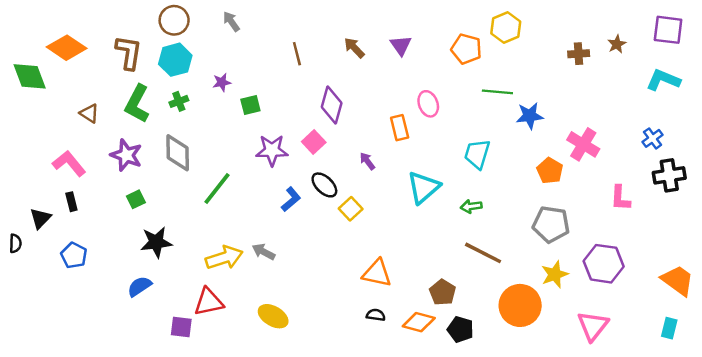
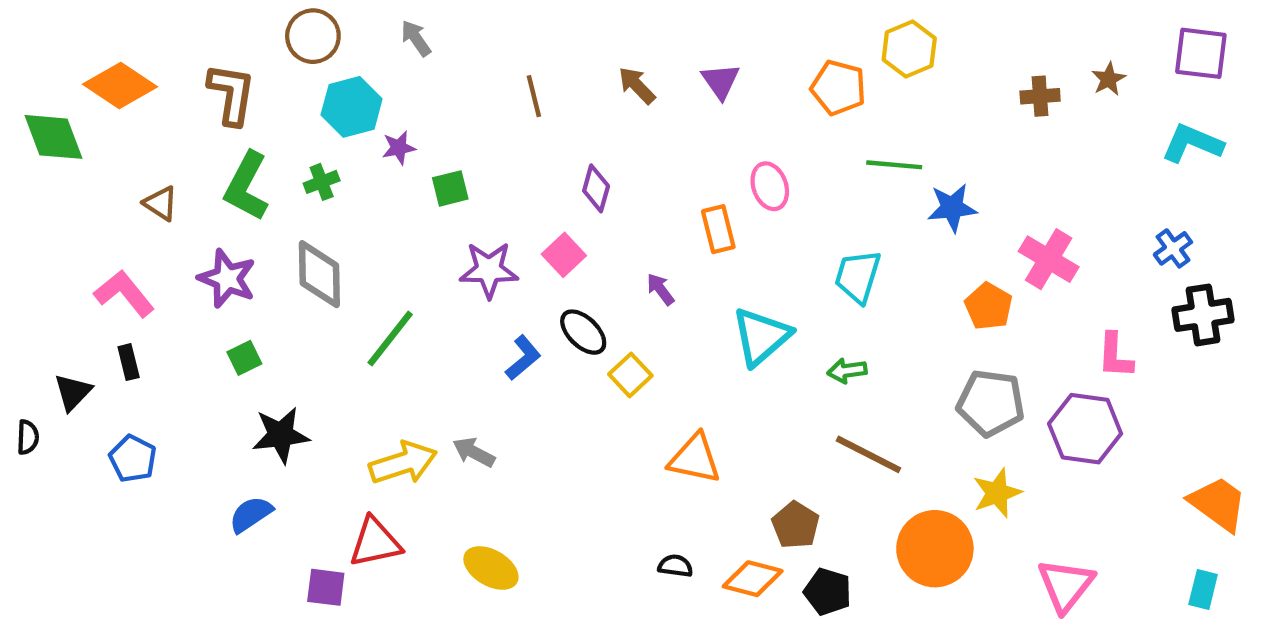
cyan hexagon: (175, 60) -> (352, 107), moved
purple diamond: (332, 105) -> (596, 188), size x0.7
purple hexagon: (604, 264) -> (1085, 429), moved
orange triangle: (377, 273) -> (695, 459), moved

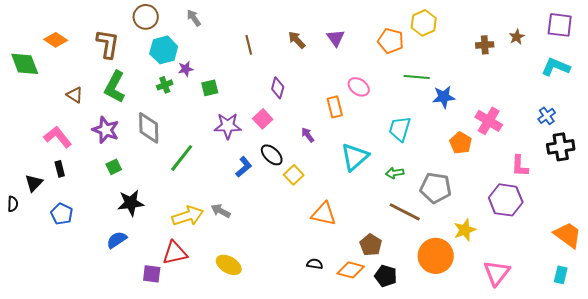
orange diamond: (120, 85) -> (56, 40), size x0.7
green cross: (322, 182) -> (165, 85), moved
pink ellipse: (770, 186) -> (359, 87), turned -35
gray pentagon: (991, 403) -> (436, 188), moved

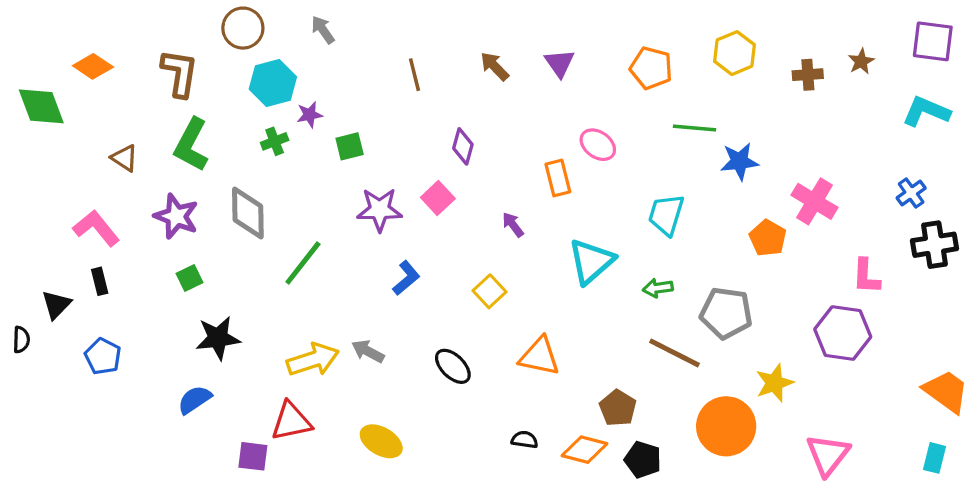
yellow hexagon: (424, 23) -> (734, 53), moved
black ellipse: (272, 155) -> (453, 366), moved

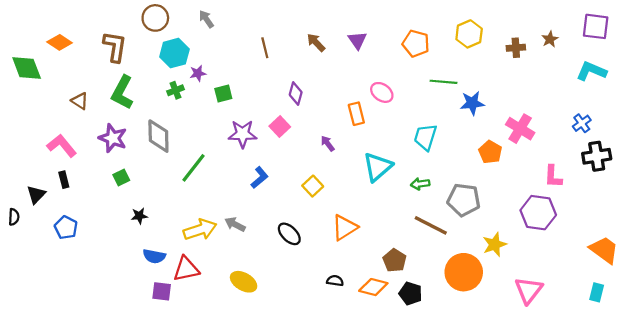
black star: (218, 338) -> (139, 216), size x0.6
orange triangle: (540, 356) -> (345, 227), turned -44
blue semicircle: (195, 400) -> (154, 256), moved, turned -135

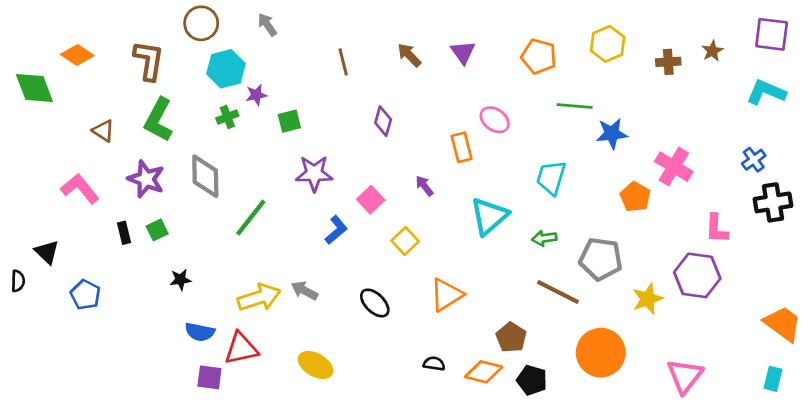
pink square: (280, 126) -> (371, 200), moved
black rectangle: (64, 180) -> (124, 233), moved
black triangle: (36, 195) -> (47, 252), turned -30
yellow star: (495, 245) -> (648, 299), moved

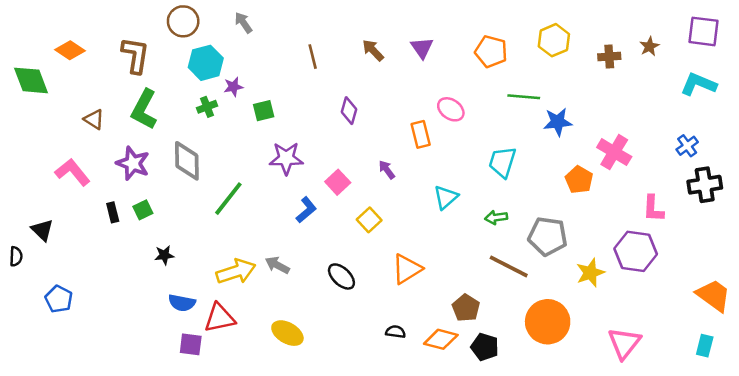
cyan triangle: (489, 216) -> (446, 197), size x0.7
blue pentagon: (85, 295) -> (59, 299), moved

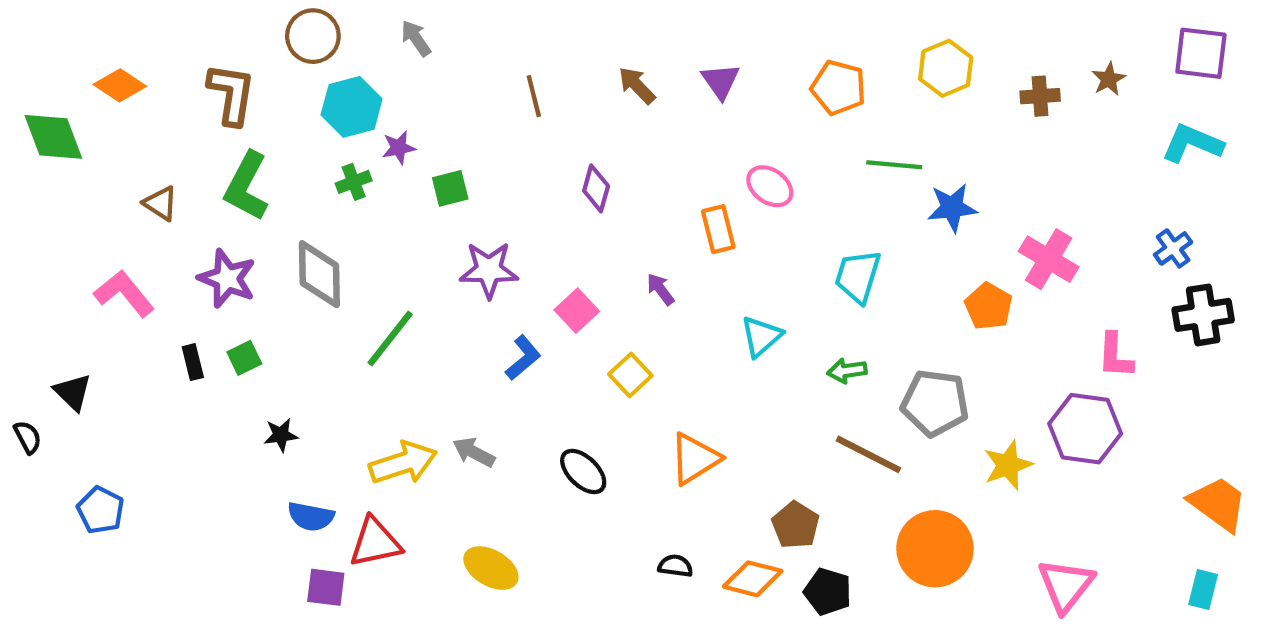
black semicircle: (16, 256) -> (28, 437), turned -30

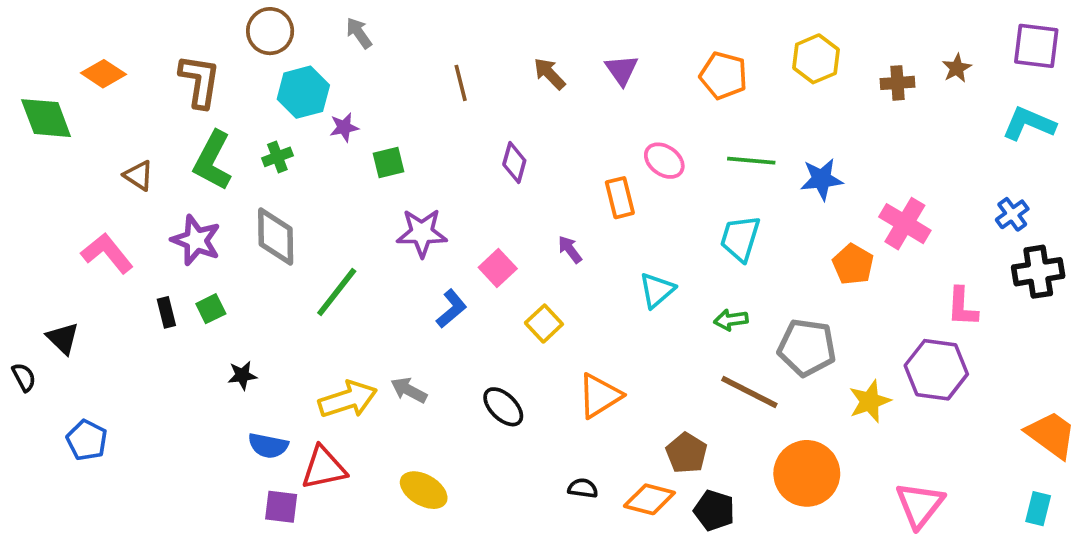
green line: (894, 165) -> (751, 161), moved
green cross: (354, 182) -> (277, 157), moved

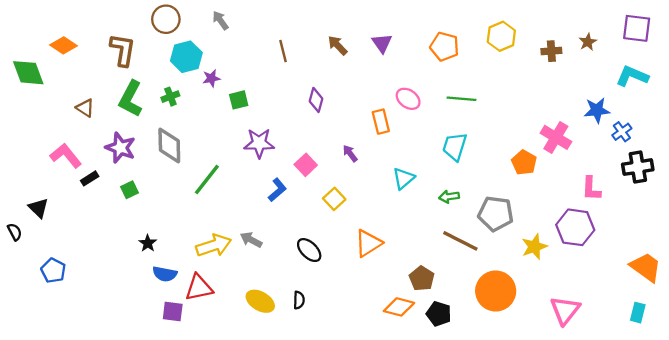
blue star: (822, 179) -> (597, 110), moved
black rectangle: (166, 312) -> (90, 178), moved, turned 72
black star: (242, 375) -> (148, 243), moved, turned -30
black semicircle: (583, 488) -> (299, 300), moved, turned 84

